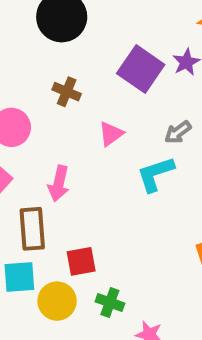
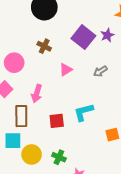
cyan L-shape: (156, 174) -> (84, 112), moved
red square: (81, 261) -> (57, 121), moved

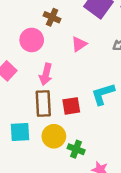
pink circle: (14, 63) -> (32, 40), moved
brown rectangle: (21, 116) -> (43, 103), moved
yellow circle: (32, 154) -> (54, 136), moved

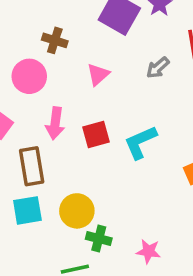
brown rectangle: (43, 103) -> (32, 166), moved
red square: (71, 106) -> (96, 135), moved
green cross: (76, 149) -> (99, 239), moved

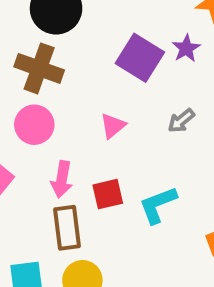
brown cross: (55, 40) -> (39, 68), moved, size x1.6
brown rectangle: (32, 166) -> (67, 228), moved

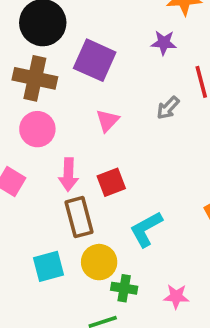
purple star: (186, 48) -> (164, 43), turned -30
purple square: (140, 58) -> (95, 60), moved
cyan L-shape: (158, 205) -> (146, 229), moved

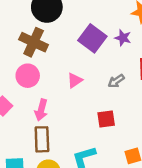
purple square: (95, 60) -> (92, 38), moved
red square: (111, 182) -> (106, 119), moved

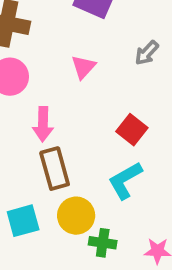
red square: (106, 119) -> (132, 130), moved, turned -30

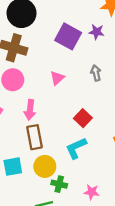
gray arrow: (147, 53) -> (96, 73), turned 119

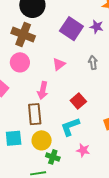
pink arrow: (30, 110) -> (43, 90), moved
pink star: (92, 192) -> (83, 150), moved

